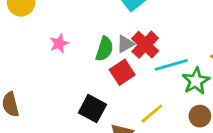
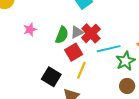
yellow line: (152, 114) -> (81, 70), moved, turned -30

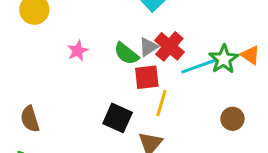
green semicircle: (62, 35) -> (126, 54), turned 114
red square: (74, 52) -> (147, 77), turned 30
green star: (125, 61) -> (224, 59), moved

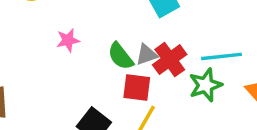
green star: (224, 59) -> (206, 85), moved
cyan line: (199, 66) -> (221, 56), moved

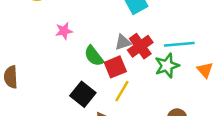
green semicircle: (121, 56) -> (94, 56), moved
red square: (137, 87) -> (115, 67), turned -30

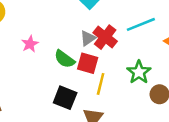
green star: (167, 66) -> (139, 72), moved
red square: (115, 67) -> (88, 63), turned -35

